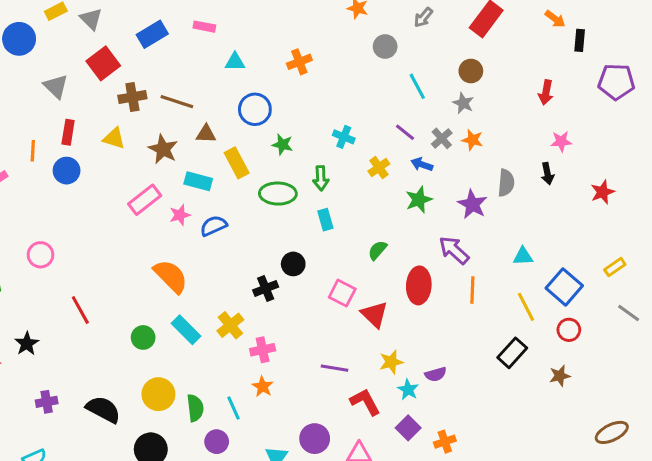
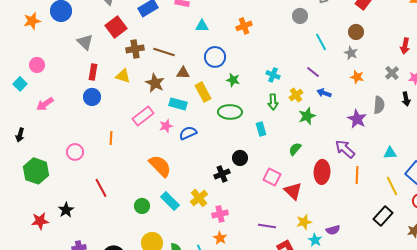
gray cross: (442, 138) -> (392, 73), moved
orange line: (33, 151) -> (111, 138), moved
green arrow: (321, 178) -> (273, 102), moved
green star: (419, 200) -> (307, 116), moved

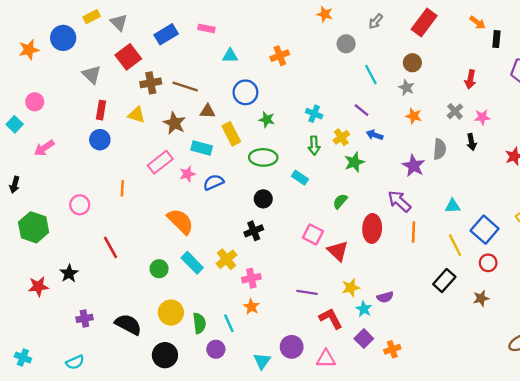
cyan rectangle: (261, 129) -> (300, 178), turned -40
black circle: (240, 158) -> (263, 199), moved

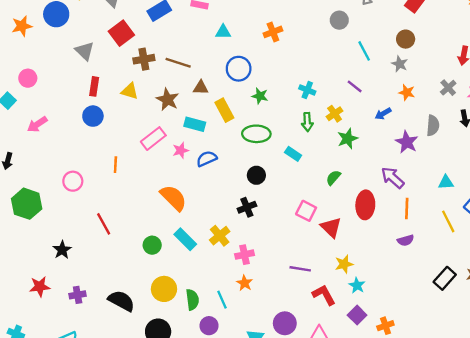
blue arrow: (374, 135) -> (383, 114), moved, turned -49
black rectangle: (444, 281) -> (445, 278), moved
red star: (38, 286) -> (40, 287), moved
purple semicircle: (385, 297) -> (406, 240), moved

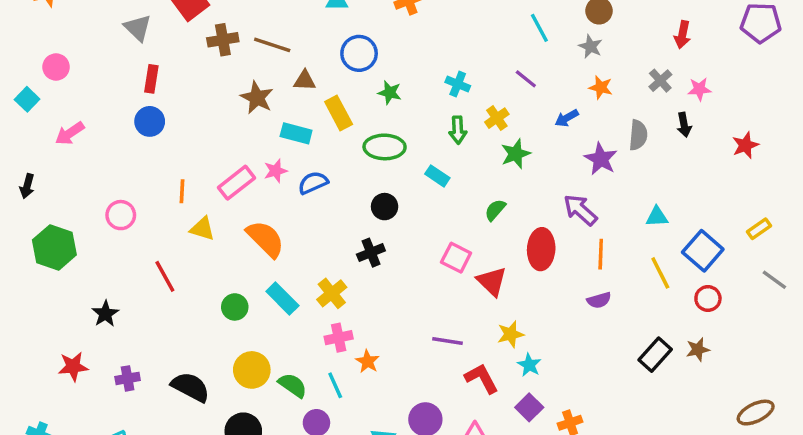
yellow triangle: (130, 91) -> (202, 229), moved
pink rectangle: (153, 139) -> (236, 183), moved
pink cross: (245, 255) -> (339, 338), moved
green semicircle: (192, 300) -> (293, 385), turned -48

